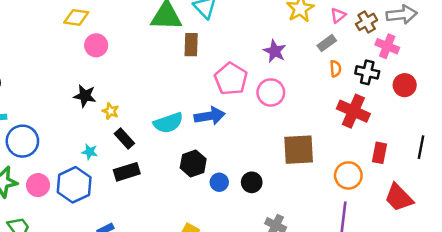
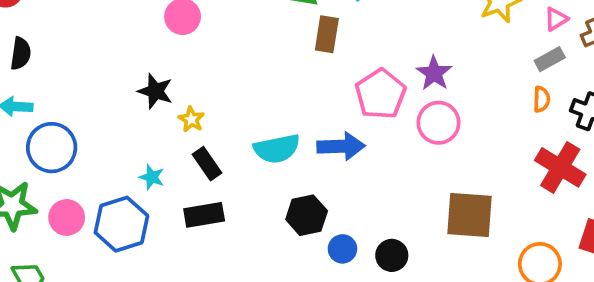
gray rectangle: (327, 43) -> (550, 59), moved
purple star: (275, 51) -> (434, 73), moved

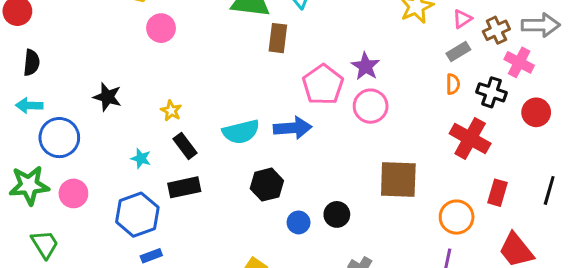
black star: (155, 91) -> (107, 97), moved
blue hexagon: (121, 224) -> (137, 215), moved
blue circle: (342, 249) -> (299, 222), moved

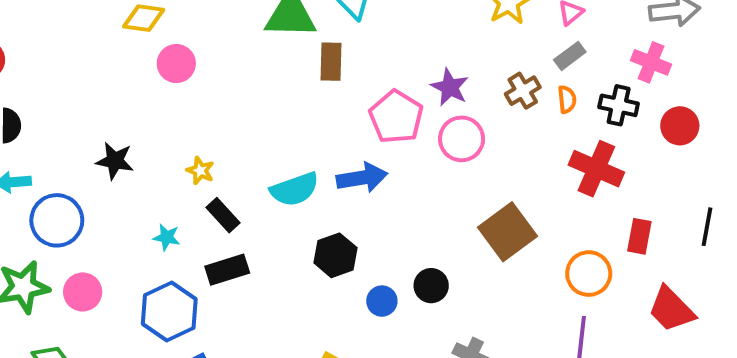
brown cross: (496, 30) -> (523, 91), moved
brown square: (398, 180) -> (507, 232), turned -33

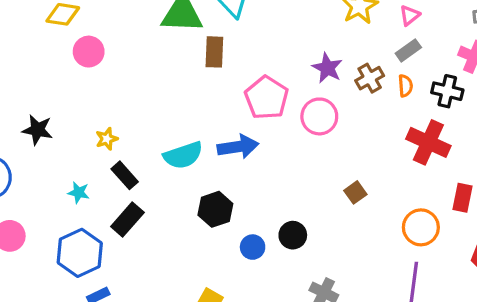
purple star: (450, 87) -> (327, 68), moved
yellow star: (200, 171) -> (107, 139), turned 30
brown square: (507, 232) -> (355, 192), size x0.5
black rectangle: (227, 270) -> (127, 220), turned -32

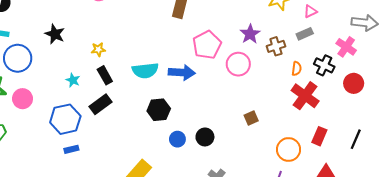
orange semicircle: (405, 86) -> (297, 69), moved

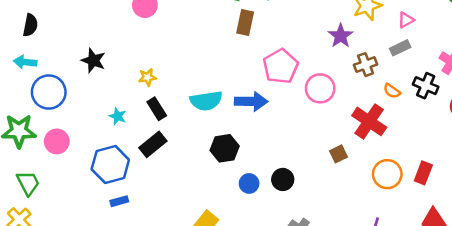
purple star: (250, 34) -> (341, 36), moved
orange semicircle: (297, 69) -> (392, 91), turned 120
red cross: (305, 96) -> (369, 121), moved
orange circle: (289, 149) -> (387, 174), moved

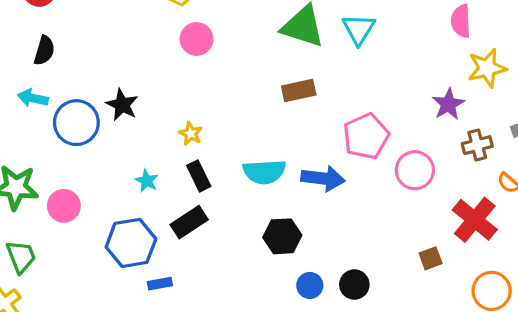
brown rectangle: (245, 23) -> (299, 91), moved, turned 60
yellow star: (147, 77) -> (191, 134), turned 30
blue circle: (49, 92) -> (76, 123), moved
blue rectangle: (119, 201) -> (160, 284), moved

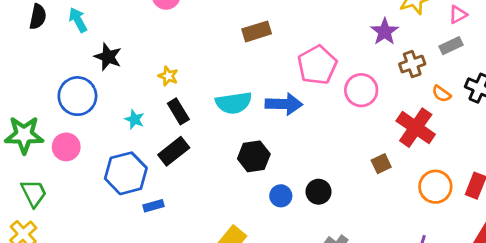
cyan arrow: (33, 98) -> (78, 20), moved, turned 55
blue circle: (76, 123) -> (77, 96), moved

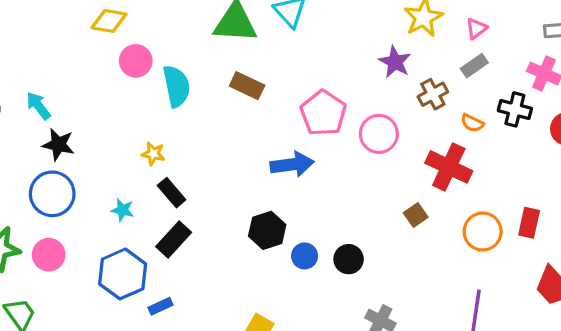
brown rectangle: (257, 31) -> (247, 86), turned 52
black star: (108, 57) -> (58, 145), moved
cyan semicircle: (234, 103) -> (176, 86), moved, turned -84
blue circle: (281, 196) -> (305, 256), moved

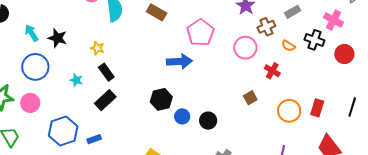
cyan arrow: (38, 106) -> (31, 33), moved
pink circle: (379, 134) -> (245, 48), moved
black star: (58, 145) -> (57, 38), moved
red cross: (449, 167) -> (272, 71), size x0.6
blue hexagon: (123, 274) -> (63, 131), moved

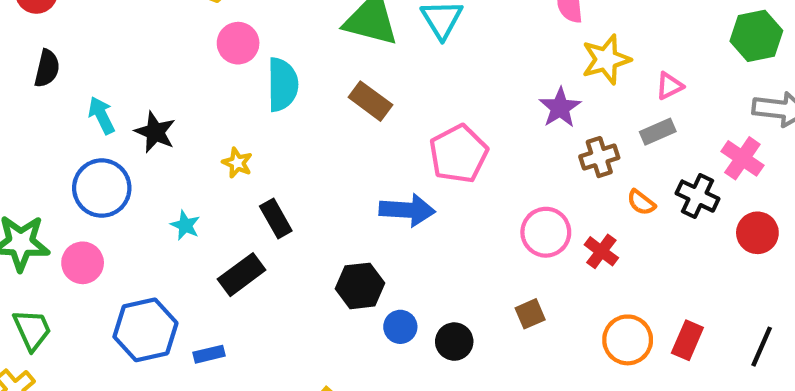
pink circle: (245, 48) -> (546, 232), moved
black rectangle: (106, 72) -> (276, 219), moved
brown square: (250, 98) -> (530, 314), moved

